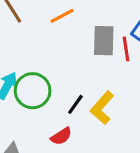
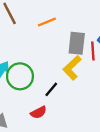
yellow L-shape: (102, 108) -> (72, 68), moved

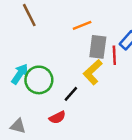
orange line: (47, 22) -> (82, 25), moved

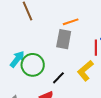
gray rectangle: (98, 47) -> (64, 39), moved
yellow L-shape: (93, 72) -> (85, 71), moved

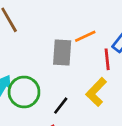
orange line: (71, 22) -> (85, 36), moved

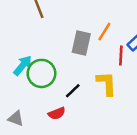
orange line: (85, 36) -> (104, 32), turned -42
yellow L-shape: (96, 92) -> (107, 83), turned 125

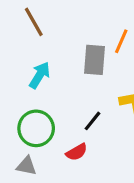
cyan arrow: (23, 66) -> (40, 75), moved
green circle: (42, 73) -> (36, 128), moved

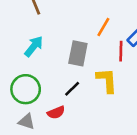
gray rectangle: (94, 60) -> (78, 53), moved
gray triangle: (26, 166) -> (27, 122), moved

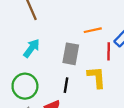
orange line: (103, 27) -> (93, 30), turned 48
black line: (72, 89) -> (66, 85), turned -35

